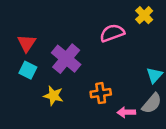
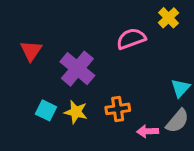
cyan square: (28, 70) -> (46, 110), moved
yellow star: (53, 96) -> (76, 112), moved

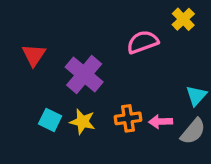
pink arrow: (148, 131) -> (160, 122), moved

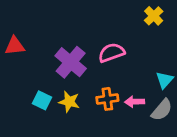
pink semicircle: (143, 42) -> (111, 53), moved
red triangle: (34, 55) -> (15, 46), moved, turned 50

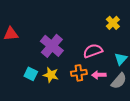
yellow cross: (154, 16) -> (113, 23), moved
pink semicircle: (111, 53) -> (93, 51), moved

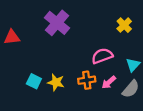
purple cross: (52, 46) -> (57, 23), moved
pink arrow: (99, 75) -> (109, 82), turned -40

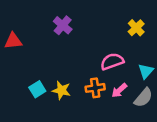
purple cross: (57, 23) -> (63, 25), size x0.7
cyan square: (34, 81) -> (37, 89), turned 32

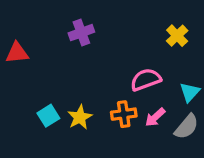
purple cross: (63, 25) -> (81, 33), turned 30
yellow star: (61, 90) -> (80, 117), turned 30

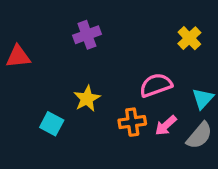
cyan square: (48, 116) -> (52, 124), turned -30
yellow star: (80, 117) -> (87, 99), moved

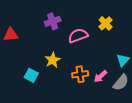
yellow cross: (189, 38) -> (106, 23), moved
pink semicircle: (156, 85) -> (78, 36), moved

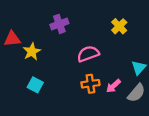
pink semicircle: (78, 36) -> (88, 54), moved
yellow star: (53, 60) -> (32, 52), moved

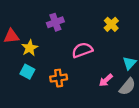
orange cross: (90, 84) -> (59, 78), moved
cyan square: (35, 85) -> (27, 72), moved

